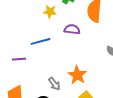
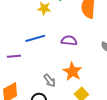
purple semicircle: (72, 29) -> (69, 41), moved

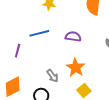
purple line: (14, 56) -> (18, 51), turned -72

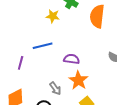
purple semicircle: (73, 37) -> (72, 59), moved

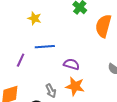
yellow star: (53, 16) -> (34, 18), moved
orange star: (78, 80) -> (75, 86), turned -30

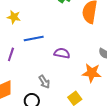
yellow star: (34, 18) -> (14, 17), moved
orange star: (75, 86) -> (92, 73), moved

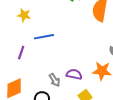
purple semicircle: (62, 53) -> (74, 74), moved

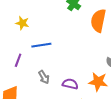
gray arrow: (54, 80) -> (44, 77), moved

